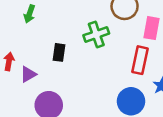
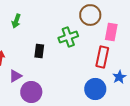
purple triangle: (28, 74) -> (15, 76), moved

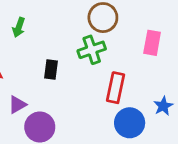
brown circle: (90, 15) -> (103, 18), moved
red rectangle: (102, 57) -> (116, 88), moved

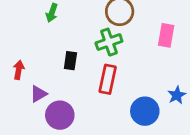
green arrow: (19, 27) -> (52, 13), moved
red rectangle: (116, 88) -> (108, 79), moved

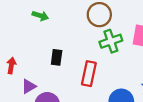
green arrow: (52, 13) -> (40, 16), turned -91
green cross: (109, 42) -> (111, 41), moved

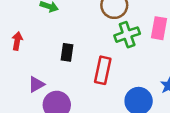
red arrow: (11, 65) -> (17, 41), moved

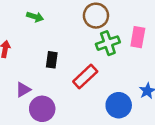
red rectangle: (103, 70) -> (85, 77), turned 35

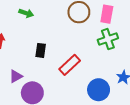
pink rectangle: (138, 37) -> (107, 14), moved
green cross: (108, 43) -> (108, 39), moved

